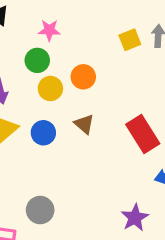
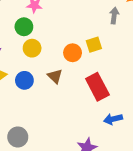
yellow square: (130, 40) -> (94, 45), moved
orange circle: (83, 77) -> (73, 53), moved

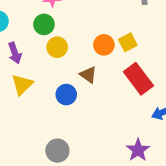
yellow square: (94, 45) -> (128, 42), moved
blue circle: (24, 80) -> (66, 95), moved

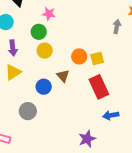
gray circle: (57, 151) -> (28, 111), moved

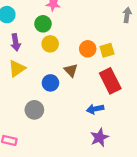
blue arrow: (111, 115) -> (95, 109), moved

